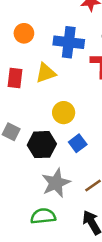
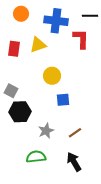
blue square: (78, 143) -> (63, 100), turned 32
black hexagon: (42, 145) -> (20, 112), moved
gray star: (56, 183) -> (46, 131), size x0.7

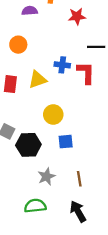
blue cross: (56, 21) -> (62, 65), moved, size x0.6
black hexagon: (20, 112) -> (28, 145), moved
brown line: (75, 133) -> (79, 179), turned -64

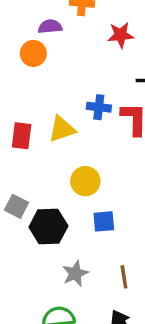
orange circle: (18, 45) -> (33, 53), moved

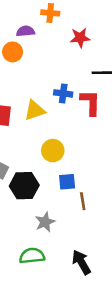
brown line: (124, 277) -> (83, 201), moved

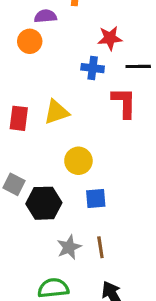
red star: (80, 38) -> (110, 38), moved
blue cross: (63, 93) -> (93, 68), moved
brown line: (83, 201) -> (100, 247), moved

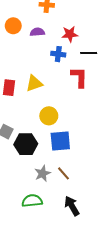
purple semicircle: (45, 16) -> (37, 32), moved
orange circle: (30, 41) -> (13, 26), moved
blue square: (96, 198) -> (60, 141), size x1.5
brown line: (100, 247) -> (63, 173), turned -32

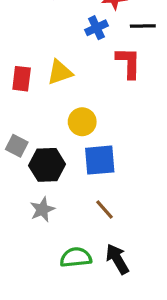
blue cross: (58, 54) -> (97, 28), turned -32
gray star: (43, 173) -> (42, 210), moved
green semicircle: (32, 201) -> (76, 257), moved

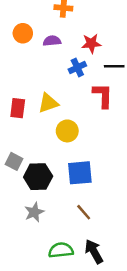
yellow circle: (82, 122) -> (67, 131), moved

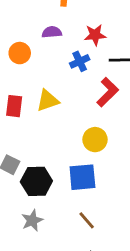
orange circle: (23, 33) -> (20, 53), moved
red L-shape: (103, 95) -> (108, 92), turned 44
yellow circle: (67, 131) -> (95, 140), moved

